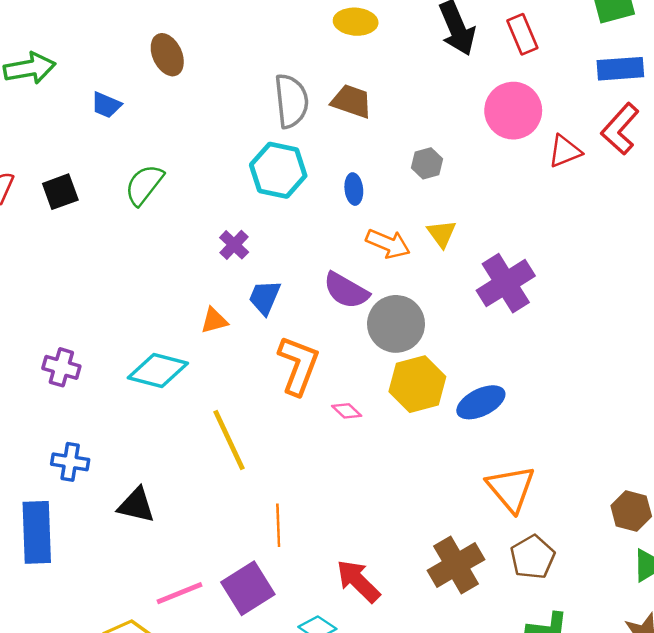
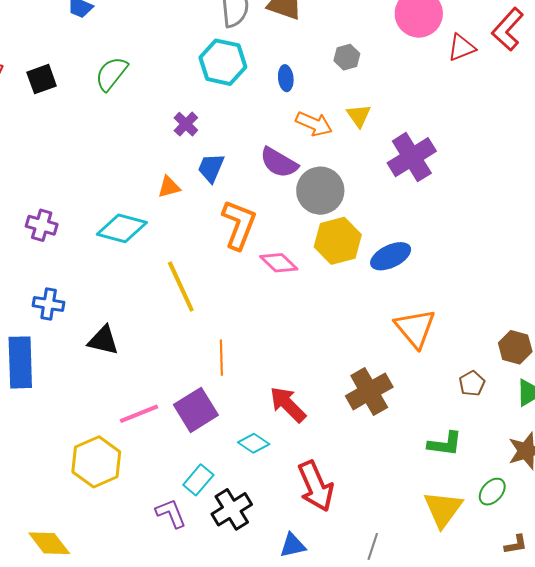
pink diamond: (347, 411) -> (279, 263), size x1.5
brown pentagon: (533, 557) -> (472, 383), moved, size x0.7

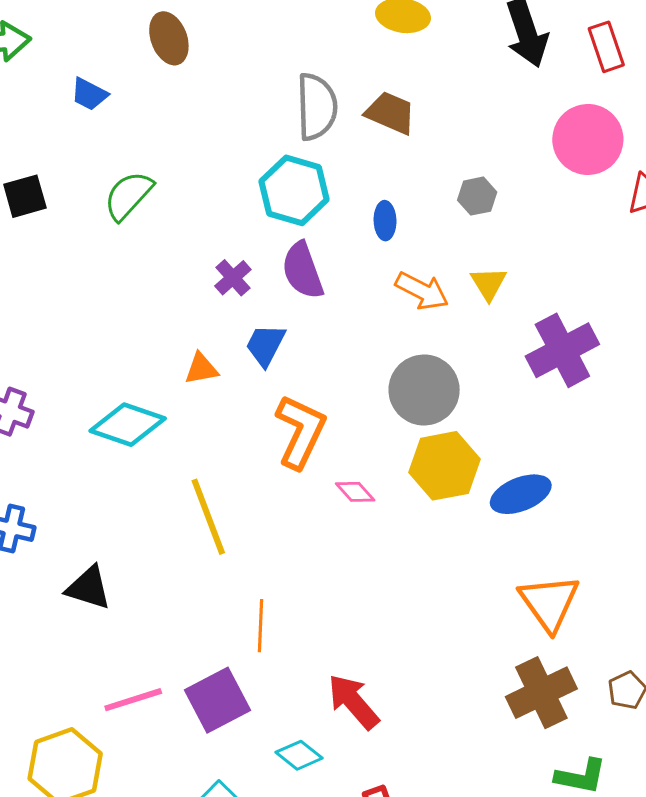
purple semicircle: (279, 163) -> (303, 270), moved, turned 36
pink diamond: (279, 263) -> (355, 492), size x0.7
brown cross: (369, 391) -> (541, 693), moved

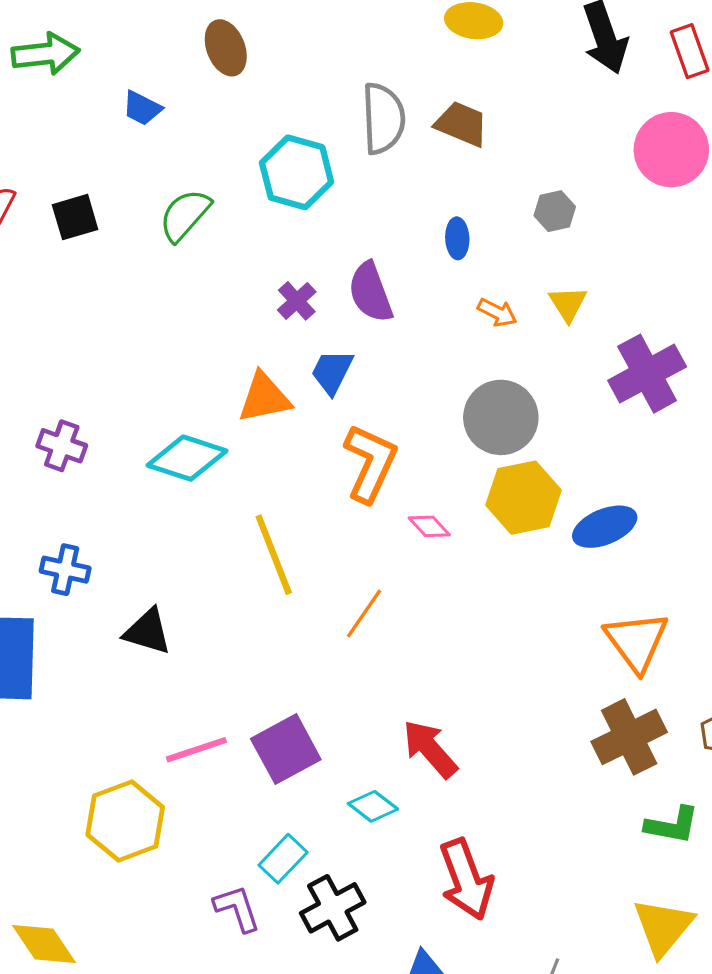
cyan hexagon: (294, 190) -> (297, 172), moved
orange arrow: (422, 291) -> (497, 312), size x0.7
orange triangle: (201, 369) -> (264, 398), size x1.5
orange line: (261, 626) -> (364, 613), moved, turned 33

